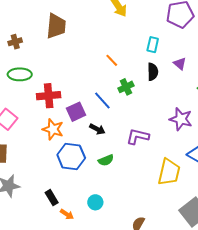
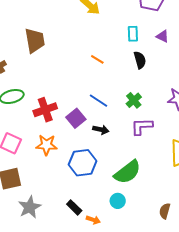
purple triangle: (180, 64) -> (163, 36), moved
green cross: (126, 87) -> (134, 100), moved
orange star: (53, 129) -> (46, 145), moved
green semicircle: (106, 160) -> (127, 172), moved, size x1.8

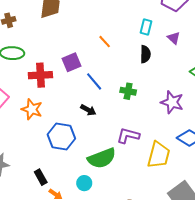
green cross: (134, 100) -> (128, 91), turned 35
purple square: (76, 118) -> (72, 62), moved
purple L-shape: (142, 126) -> (128, 136), moved

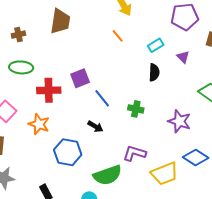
cyan rectangle: (146, 27) -> (156, 45), turned 42
orange line: (105, 42) -> (118, 36), moved
yellow trapezoid: (159, 155) -> (165, 174), turned 52

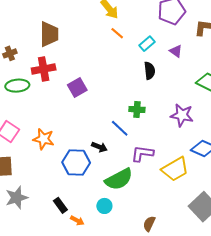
orange line: (118, 36) -> (117, 33), moved
red cross: (49, 90) -> (44, 69), moved
blue line: (102, 98) -> (120, 128), moved
black arrow: (95, 126) -> (99, 147), moved

